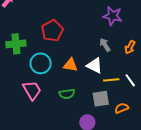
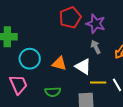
purple star: (113, 16) -> (96, 24), moved
red pentagon: (52, 31) -> (70, 17), moved

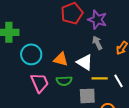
pink trapezoid: (18, 84) -> (40, 83), moved
green semicircle: (53, 92) -> (64, 81), moved

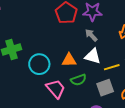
gray arrow: (97, 43) -> (91, 35), moved

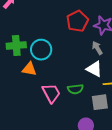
orange triangle: (69, 60) -> (29, 69), moved
cyan circle: (39, 64) -> (41, 50), moved

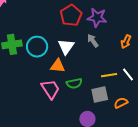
orange triangle: (29, 69) -> (58, 66), moved
white triangle: (94, 69) -> (66, 47), moved, turned 42

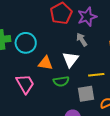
purple star: (97, 18) -> (87, 17), turned -30
white triangle: (66, 47) -> (70, 59), moved
pink trapezoid: (50, 89) -> (25, 84), moved

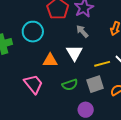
cyan circle: (26, 43) -> (33, 32), moved
green semicircle: (61, 81) -> (70, 85), moved

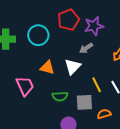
gray arrow: (82, 31) -> (86, 48), turned -96
yellow line: (102, 64) -> (97, 85), turned 63

